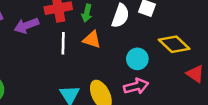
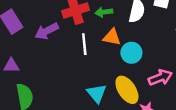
green arrow: (87, 13) -> (104, 12), turned 77
cyan circle: (137, 59) -> (131, 53), moved

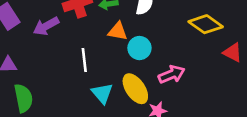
white line: (84, 44) -> (84, 60), moved

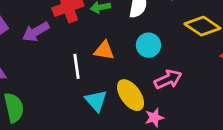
orange triangle: (118, 31) -> (104, 50), moved
cyan circle: (139, 48) -> (148, 45), moved

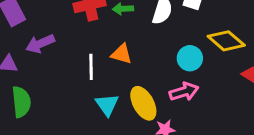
purple arrow: (36, 32) -> (40, 44), moved
cyan circle: (148, 45) -> (190, 58), moved

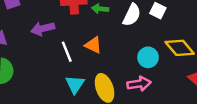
purple arrow: (40, 44) -> (43, 29), moved
white line: (91, 67) -> (67, 52), turned -30

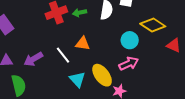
purple arrow: (43, 29) -> (33, 59), moved

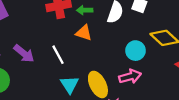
orange triangle: (83, 43) -> (84, 33), moved
purple arrow: (33, 59) -> (24, 53), turned -120

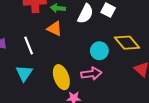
cyan triangle: (69, 85) -> (24, 73), moved

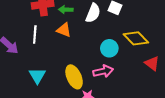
white line: (29, 45) -> (35, 34), moved, turned 30

